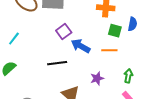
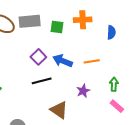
green square: (115, 31) -> (57, 27), moved
purple square: (64, 32) -> (38, 57), moved

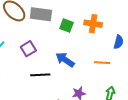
purple square: (38, 57) -> (28, 49), moved
orange line: (92, 61) -> (102, 63), moved

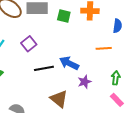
blue arrow: (65, 60) -> (69, 63), moved

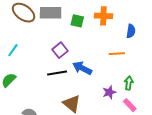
purple square: (29, 44) -> (60, 50), moved
purple star: (84, 82) -> (109, 92), moved

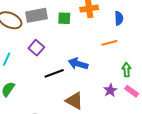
purple square: (60, 50) -> (36, 48), moved
purple star: (109, 92) -> (110, 90), moved

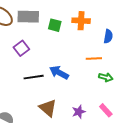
green arrow: (126, 70) -> (106, 77), moved, turned 96
purple star: (110, 90) -> (79, 112), moved

